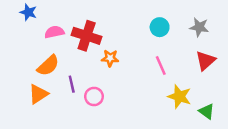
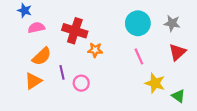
cyan circle: (160, 27) -> (138, 23), size x1.5
pink semicircle: (54, 32) -> (36, 28), moved

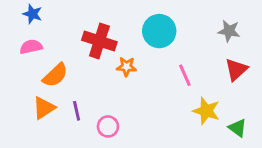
cyan circle: (138, 23) -> (159, 31), moved
pink semicircle: (36, 28) -> (31, 47), moved
purple line: (62, 72) -> (77, 111), moved
pink circle: (81, 83) -> (108, 126), moved

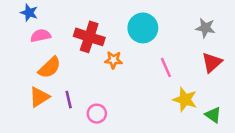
pink semicircle: (31, 47) -> (41, 36), moved

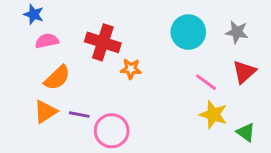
cyan circle: (143, 28) -> (188, 32), moved
pink line: (166, 68) -> (206, 82), moved, turned -30
purple line: (69, 100) -> (79, 115), turned -66
pink circle: (97, 114) -> (112, 131), size x1.5

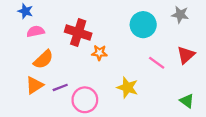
gray star: (237, 32) -> (180, 15), moved
purple line: (79, 115) -> (60, 87), turned -32
yellow star: (213, 115) -> (127, 87), moved

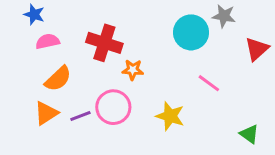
gray star: (180, 15) -> (224, 16), moved
red triangle: (186, 55) -> (257, 49), moved
pink circle: (85, 100) -> (113, 107), moved

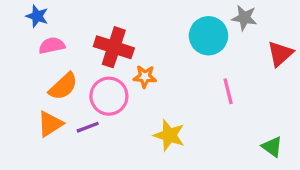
pink line: (209, 83) -> (228, 91), turned 40
pink circle: (113, 107) -> (109, 96), moved
yellow star: (170, 116) -> (169, 135), moved

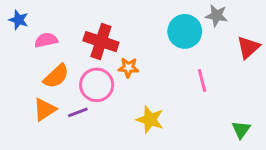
blue star: (37, 16) -> (19, 20), moved
green triangle: (272, 147) -> (241, 130), turned 30

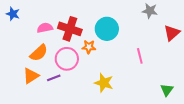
cyan circle: (185, 31) -> (107, 29), moved
pink semicircle: (46, 40) -> (45, 28), moved

